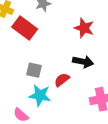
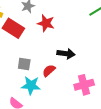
red star: (84, 28) -> (46, 23), moved

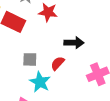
cyan star: (31, 85) -> (40, 82), turned 30

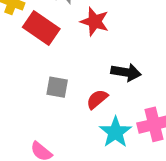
cyan star: (40, 82) -> (115, 132), moved

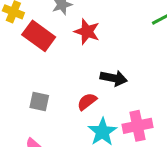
gray square: (57, 87) -> (39, 102), moved

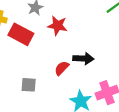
red semicircle: (87, 102) -> (62, 68), moved

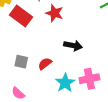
red semicircle: (62, 68) -> (45, 64), moved

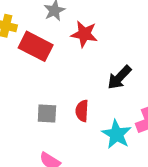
black arrow: (73, 46) -> (119, 77), turned 132
red semicircle: (45, 64) -> (82, 111), turned -40

